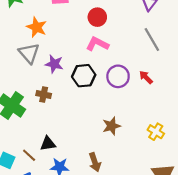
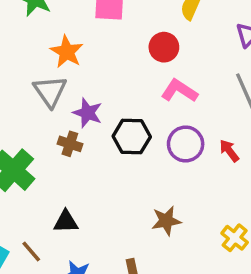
pink L-shape: (97, 44) -> (179, 91), moved
brown cross: (44, 94) -> (70, 144), moved
black triangle: (48, 144) -> (66, 222), moved

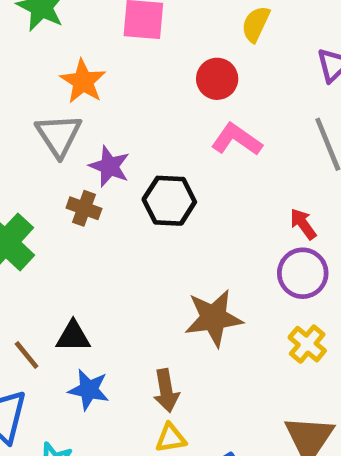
purple circle: (186, 144) -> (303, 273), moved
brown star: (166, 221) -> (214, 318), size x1.4
black triangle: (66, 222) -> (73, 336), moved

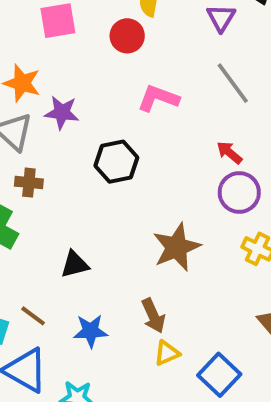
red circle: (217, 79) -> (127, 36), moved
purple star: (109, 166) -> (62, 113), moved
brown cross: (84, 208) -> (29, 183), moved
black triangle: (73, 336) -> (75, 264), moved

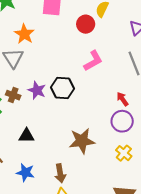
pink L-shape: (158, 98) -> (93, 61), turned 115
purple star: (62, 113) -> (37, 90), moved
brown cross: (29, 183) -> (13, 95), moved

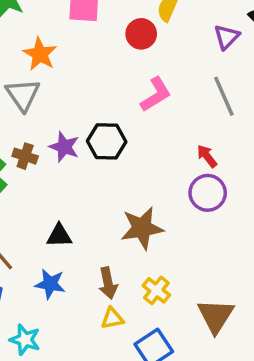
black triangle: (26, 136) -> (59, 236), moved
yellow cross: (124, 153) -> (156, 290), moved

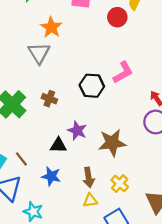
pink L-shape: (156, 94) -> (123, 72), moved
purple star: (64, 147) -> (77, 131), moved
brown cross: (25, 156) -> (49, 99), moved

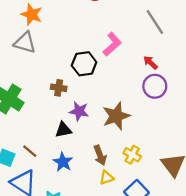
gray triangle: (39, 53) -> (25, 43), turned -30
brown cross: (49, 99) -> (59, 88), moved
blue star: (51, 176) -> (63, 162), turned 30

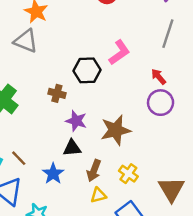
gray line: (155, 22) -> (168, 34), turned 45
black triangle: (63, 130) -> (72, 148), moved
brown arrow: (100, 155) -> (94, 171), turned 36

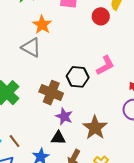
brown cross: (57, 93) -> (51, 93), size x1.6
brown star: (116, 130) -> (95, 128), turned -30

